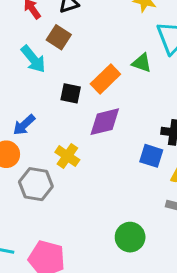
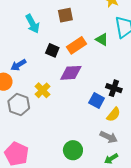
brown square: (59, 37) -> (65, 15), moved, turned 35

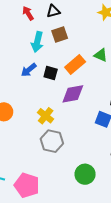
cyan arrow: (33, 24) -> (37, 42), moved, turned 48
blue arrow: (18, 65) -> (29, 70), moved
gray hexagon: (19, 105) -> (52, 141), moved

